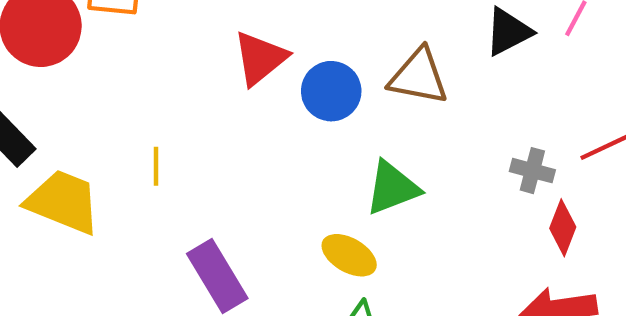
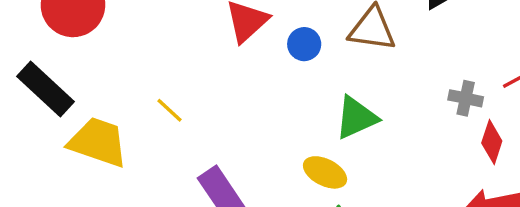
blue circle: (331, 91) -> (304, 44), size x0.7
yellow line: (156, 166) -> (169, 110), turned -44

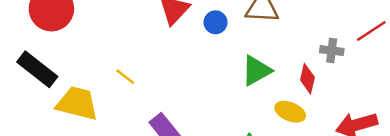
red diamond: (492, 142) -> (307, 79), moved
yellow ellipse: (325, 172) -> (290, 112), moved

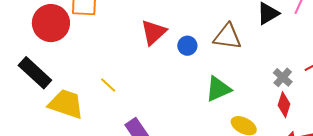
gray cross: (332, 51) -> (283, 77), turned 30
red diamond: (307, 79) -> (284, 105), moved

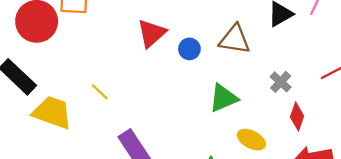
gray cross: (283, 77) -> (281, 82), moved

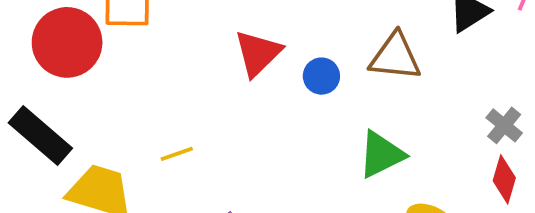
gray cross: (281, 82) -> (504, 125), moved
yellow line: (100, 92) -> (177, 154), turned -60

